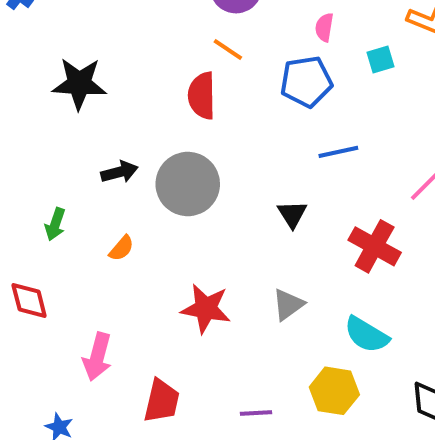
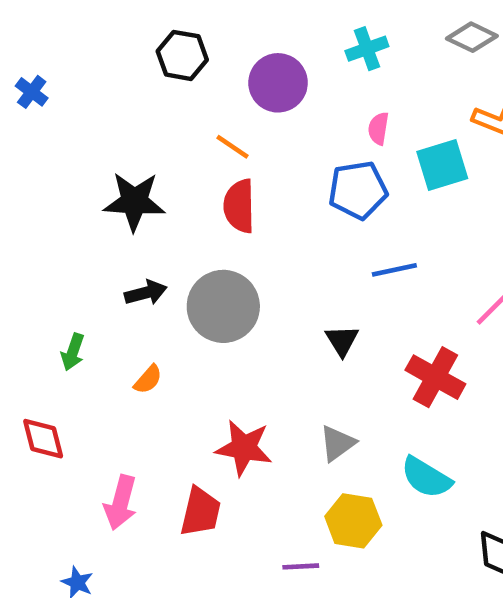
orange line: (228, 49) -> (232, 147), moved
cyan square: (381, 59) -> (442, 165), size x1.6
black star: (79, 84) -> (134, 201), moved
yellow hexagon: (334, 391) -> (353, 521), moved
red trapezoid: (162, 401) -> (200, 512), moved

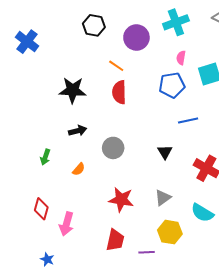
cyan cross: (367, 49) -> (176, 22), size x1.4
blue cross: (32, 92) -> (27, 42), size x1.6
gray circle: (223, 306) -> (113, 148), moved, size x0.7
red diamond: (43, 439) -> (41, 209), moved, turned 30
red trapezoid: (200, 512) -> (115, 240), moved

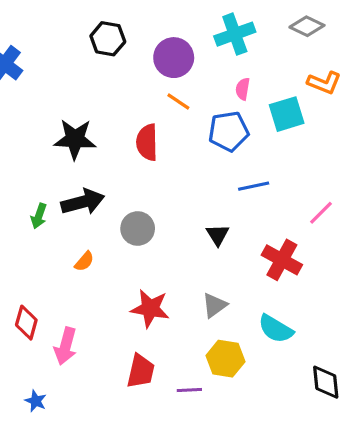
orange line: (116, 66) -> (178, 101), moved
black arrow: (78, 131) -> (83, 202), size x1.5
green arrow: (45, 157) -> (39, 216), moved

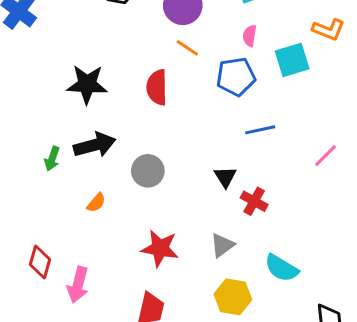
red cross: (282, 260) -> (254, 201), moved, size x0.7

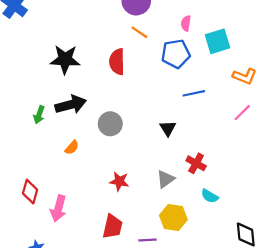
orange L-shape: (329, 30) -> (245, 76), moved
red cross: (254, 201) -> (196, 163), moved
red star: (160, 248) -> (119, 181), size x0.7
cyan semicircle: (281, 268) -> (210, 196), size x0.7

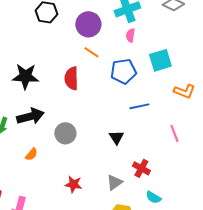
pink semicircle: (186, 23) -> (130, 35), moved
pink line: (242, 112) -> (174, 133), moved, turned -66

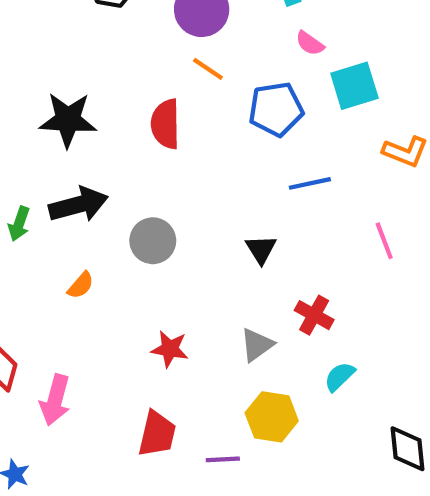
pink semicircle: (130, 35) -> (310, 43), moved, turned -64
cyan semicircle: (153, 197) -> (340, 377), turned 105

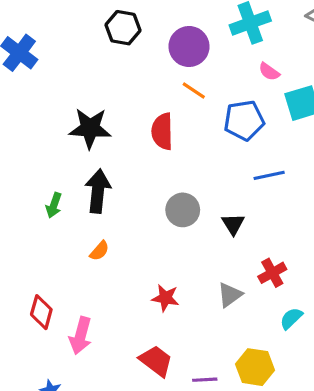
black arrow: (78, 205) -> (98, 191), turned -69
gray circle: (153, 241) -> (183, 210), moved
red cross: (314, 315) -> (272, 273), turned 32
yellow hexagon: (272, 417) -> (255, 367), moved
red trapezoid: (157, 434) -> (156, 361), turned -66

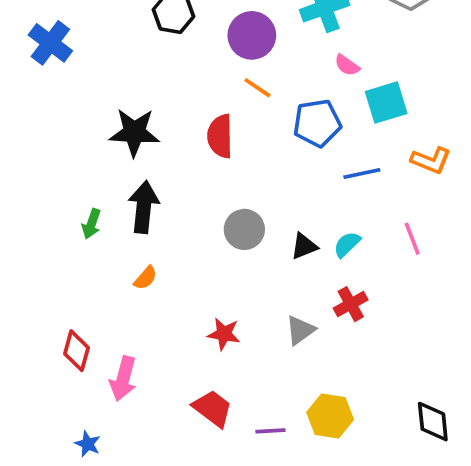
blue line: (269, 175) -> (362, 173), moved
black triangle: (233, 224) -> (304, 246), turned 40
cyan semicircle: (291, 318) -> (347, 244), moved

